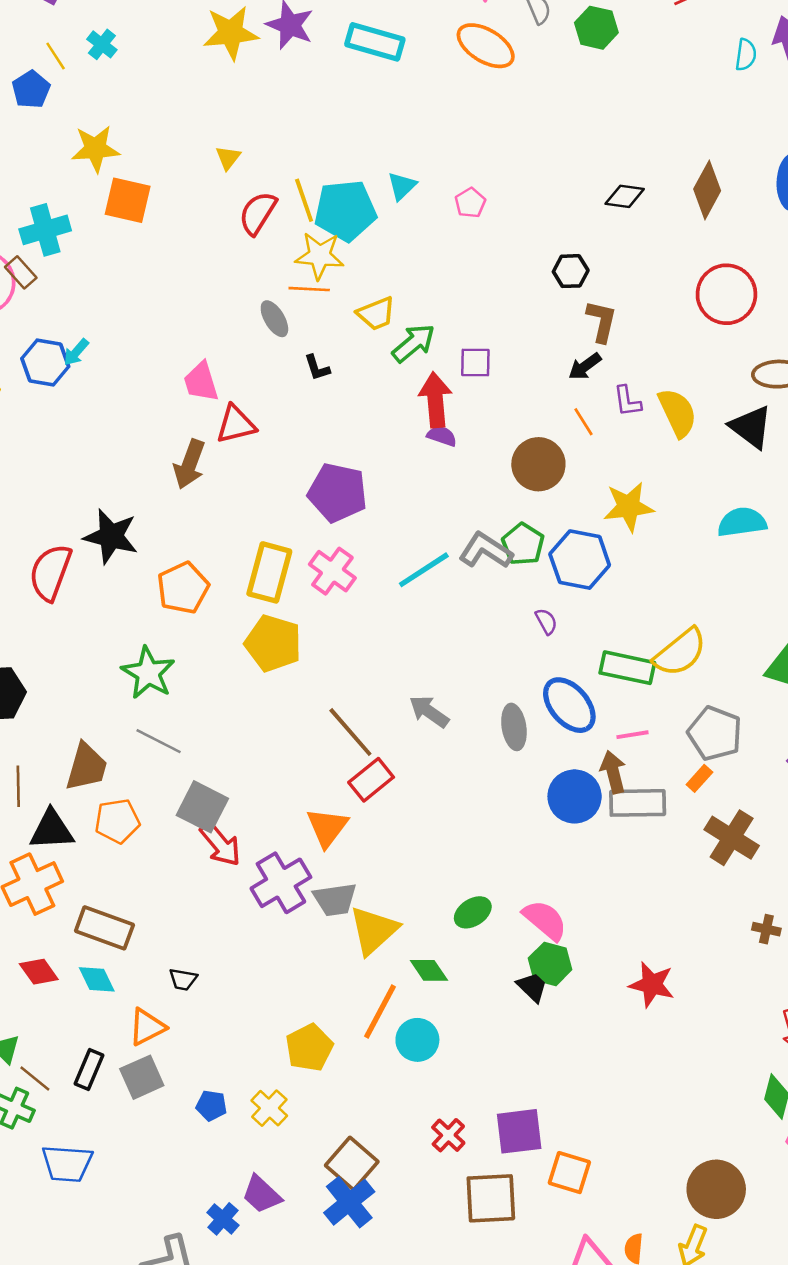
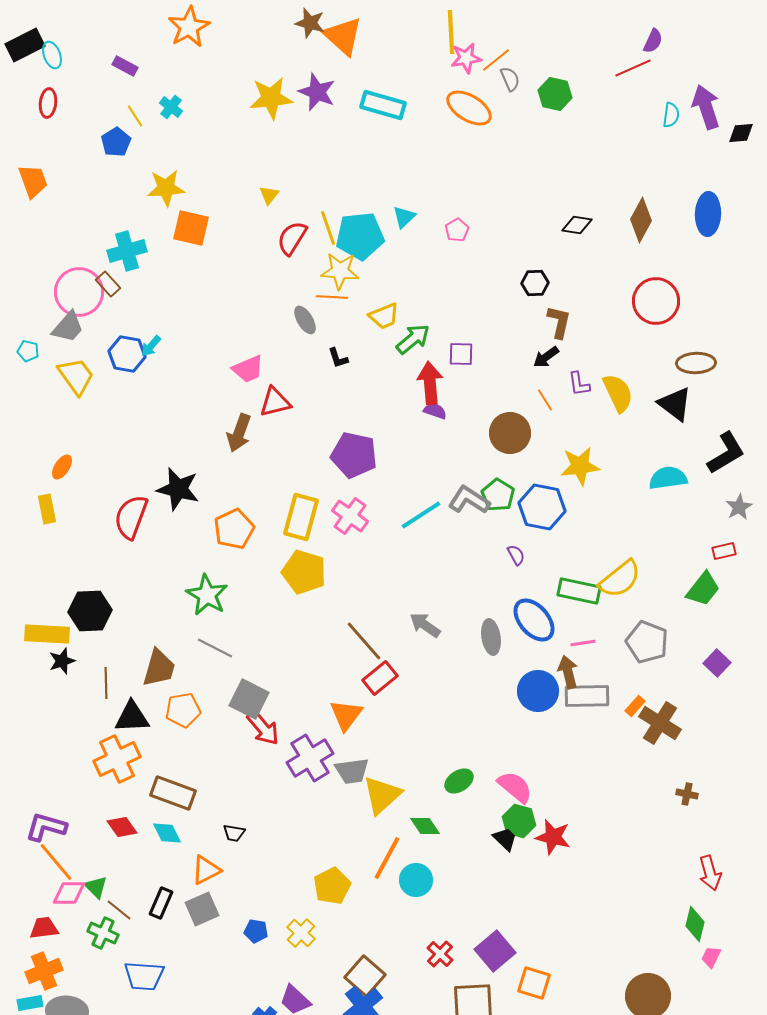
pink trapezoid: (201, 382) -> (248, 369), turned -96
orange rectangle: (699, 778) -> (635, 706), moved
red star: (652, 985) -> (553, 837), moved
purple square: (519, 1131) -> (495, 951), turned -33

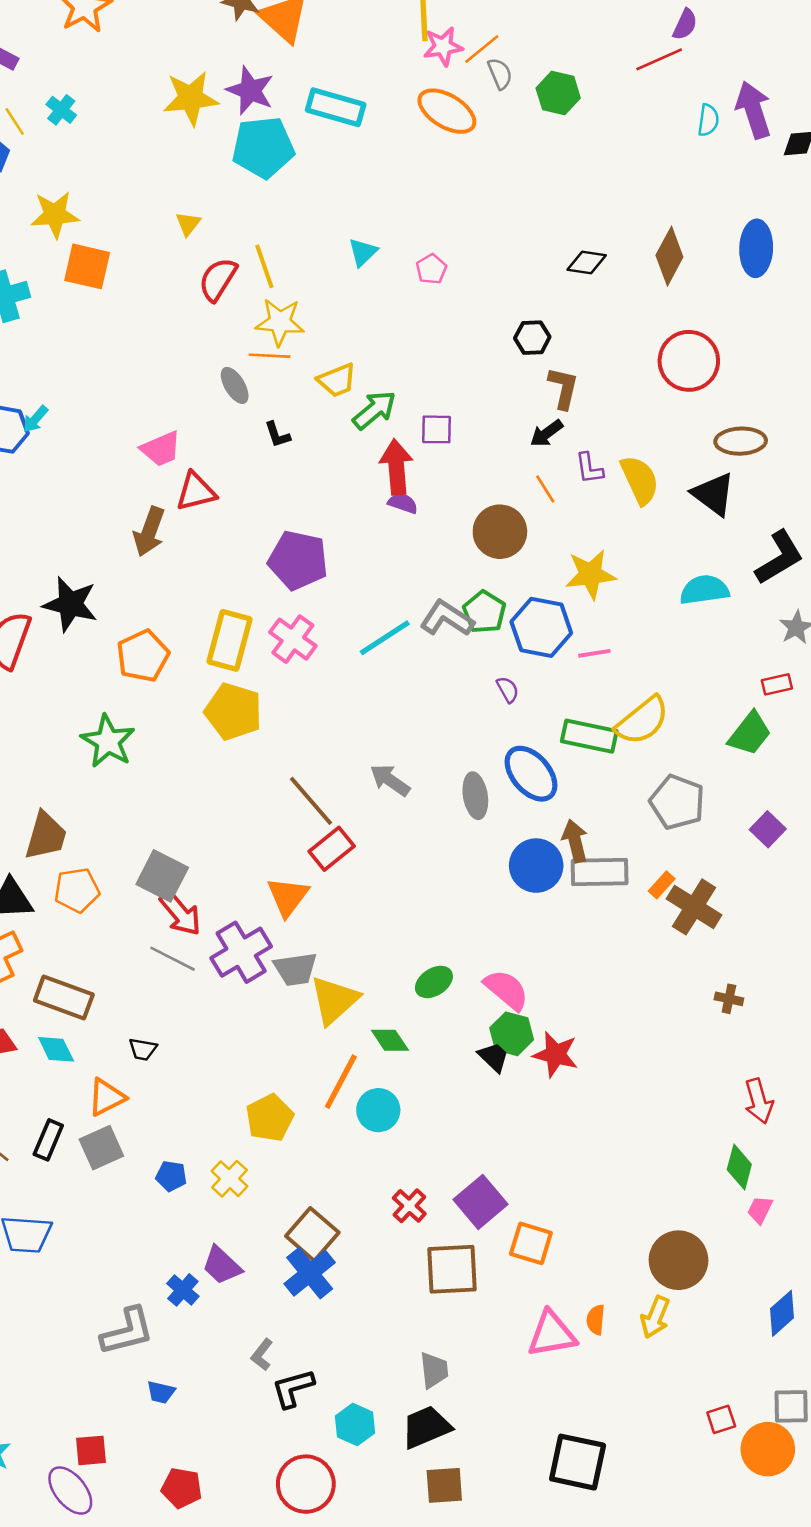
cyan pentagon: (360, 236) -> (263, 147), moved
pink line: (583, 643) -> (594, 653), moved
gray line: (215, 648) -> (173, 959), moved

